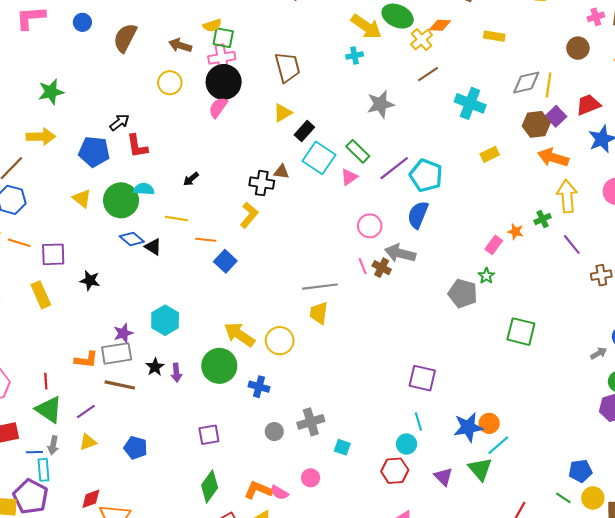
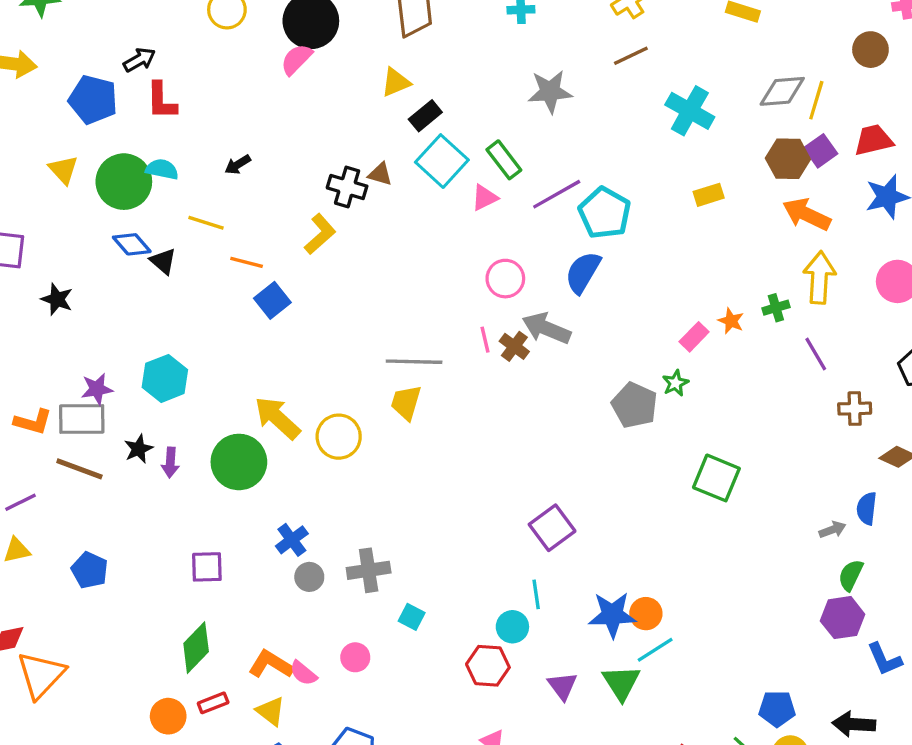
purple square: (422, 378) -> (552, 528), turned 32
blue cross: (259, 387) -> (292, 540), moved, turned 30

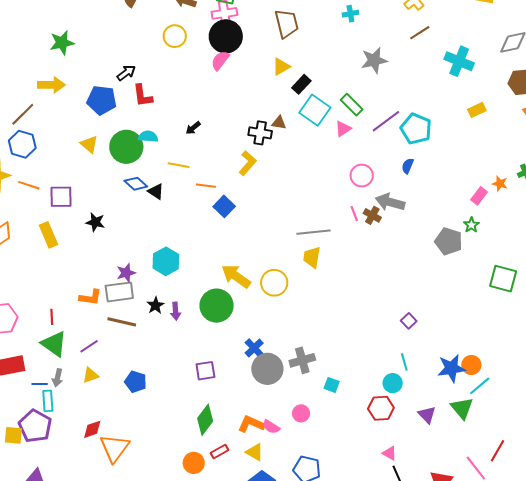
blue semicircle: (583, 272) -> (408, 166), size x0.6
purple square: (552, 528) -> (409, 321), size x0.6
gray circle: (309, 577) -> (267, 369), size x1.8

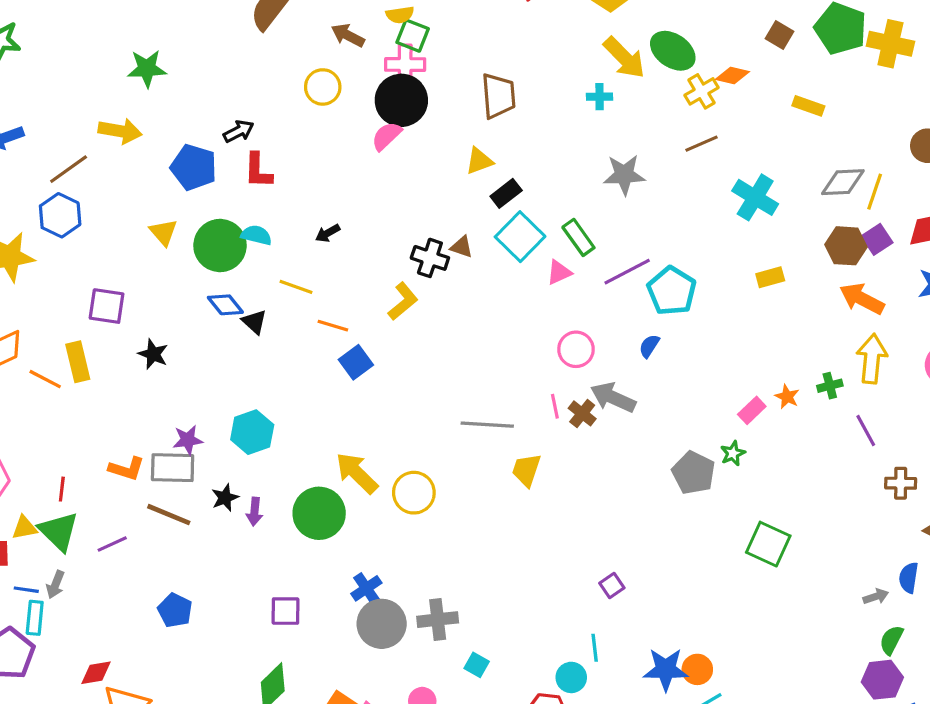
orange line: (29, 185) -> (45, 379), moved
yellow trapezoid: (312, 257) -> (526, 470), moved
yellow triangle: (90, 375) -> (24, 528), moved

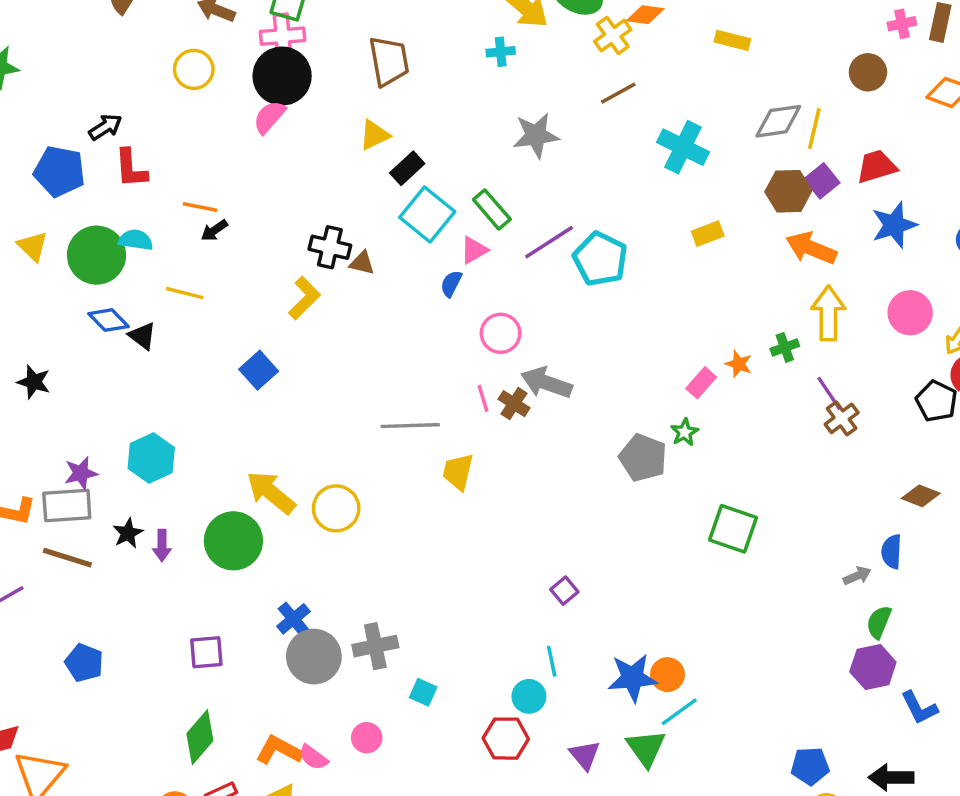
brown triangle: (462, 247) -> (362, 263), moved
orange line: (333, 326) -> (200, 207), moved
blue semicircle: (649, 346) -> (451, 284), moved
brown cross: (901, 483) -> (842, 418), moved, turned -32

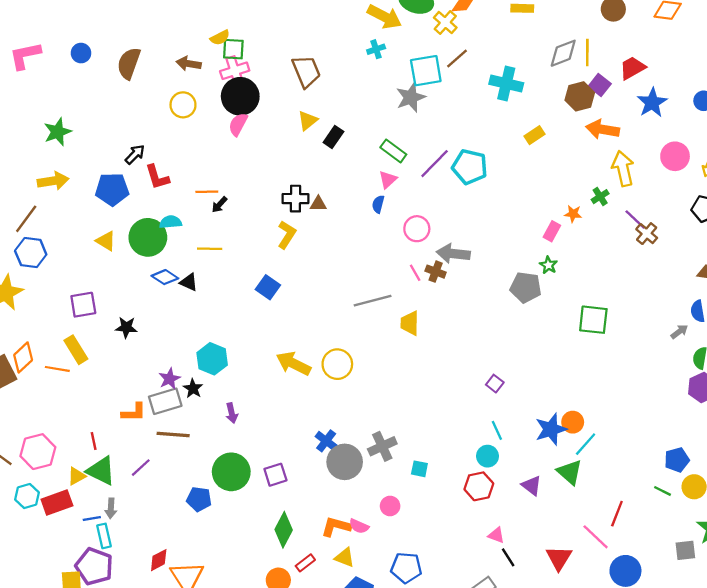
cyan square: (427, 214) -> (426, 71), moved, turned -36
black star: (128, 533) -> (193, 389), moved
green circle: (233, 541) -> (231, 472), moved

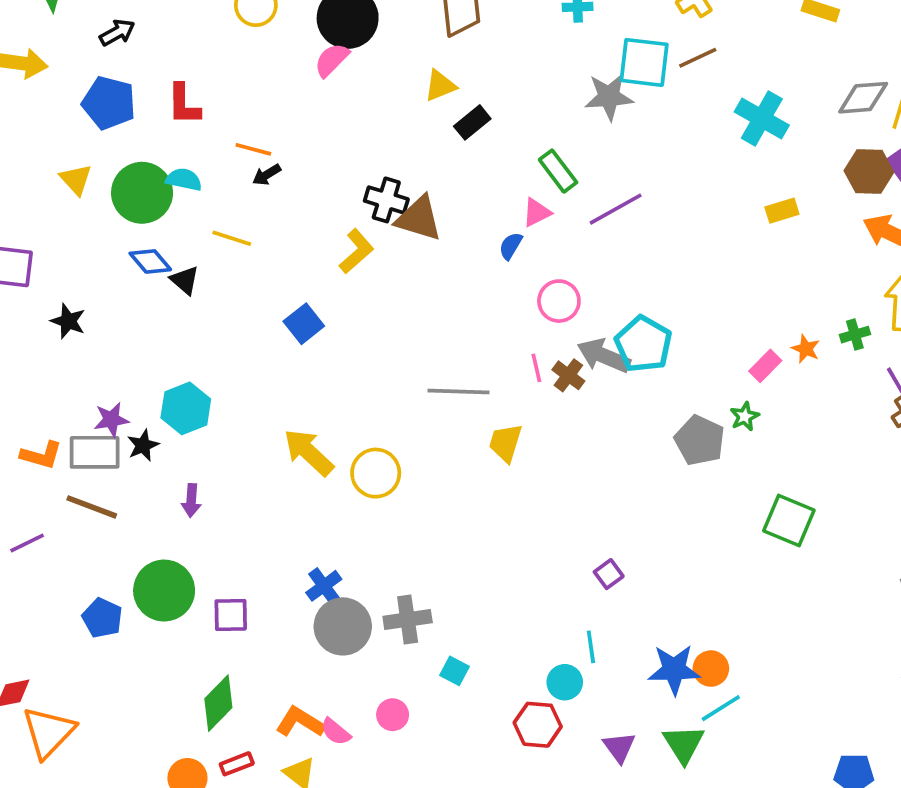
black arrow: (135, 154) -> (117, 33), moved
cyan pentagon: (470, 167) -> (643, 344), moved
brown triangle: (318, 204) -> (419, 218), size x1.8

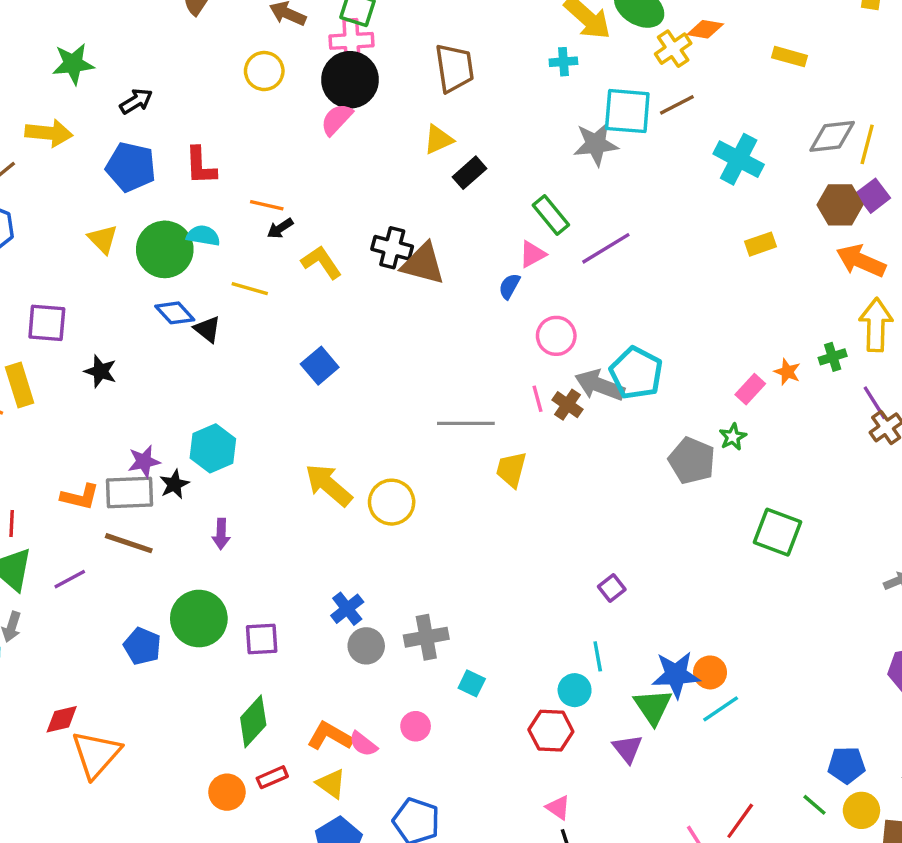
yellow L-shape: (356, 251) -> (321, 262), moved, turned -81
gray circle: (343, 626) -> (366, 646), size x0.7
green triangle: (684, 744) -> (653, 707), moved

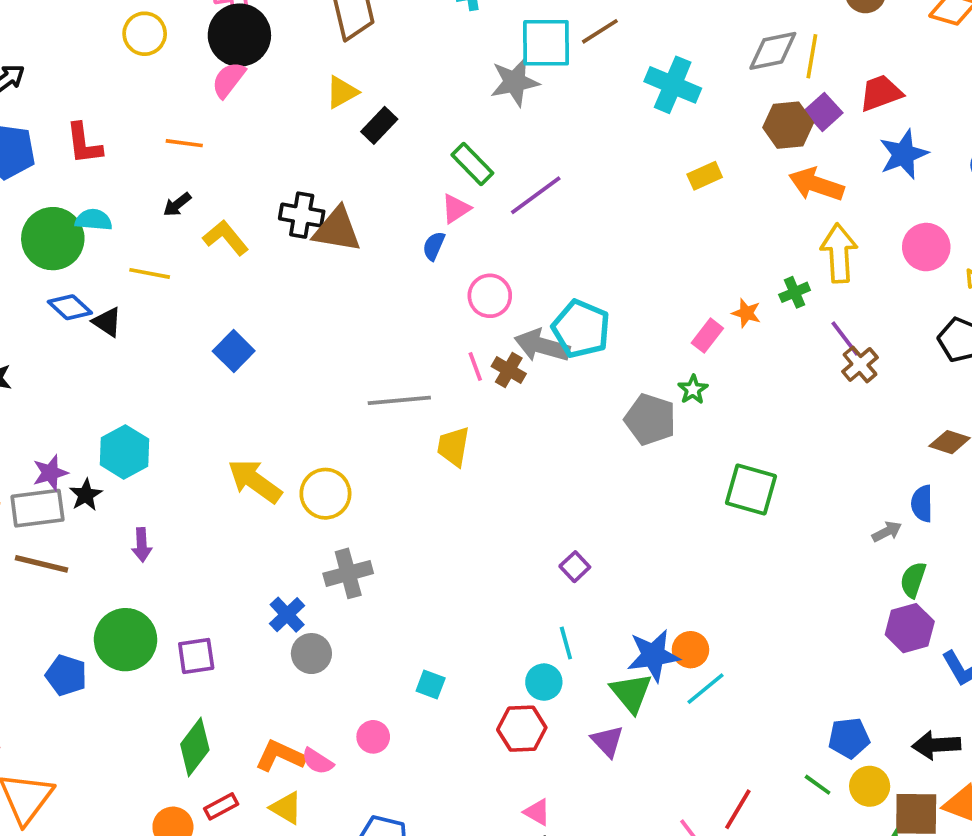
orange line: (267, 205) -> (184, 143), moved
gray cross: (426, 637) -> (348, 573), moved

